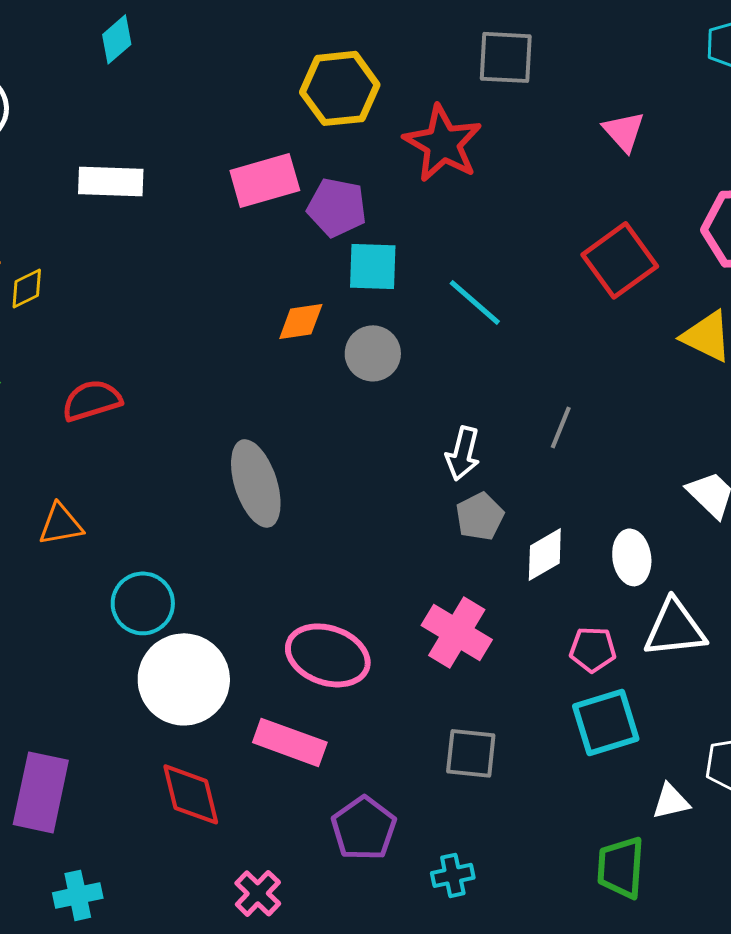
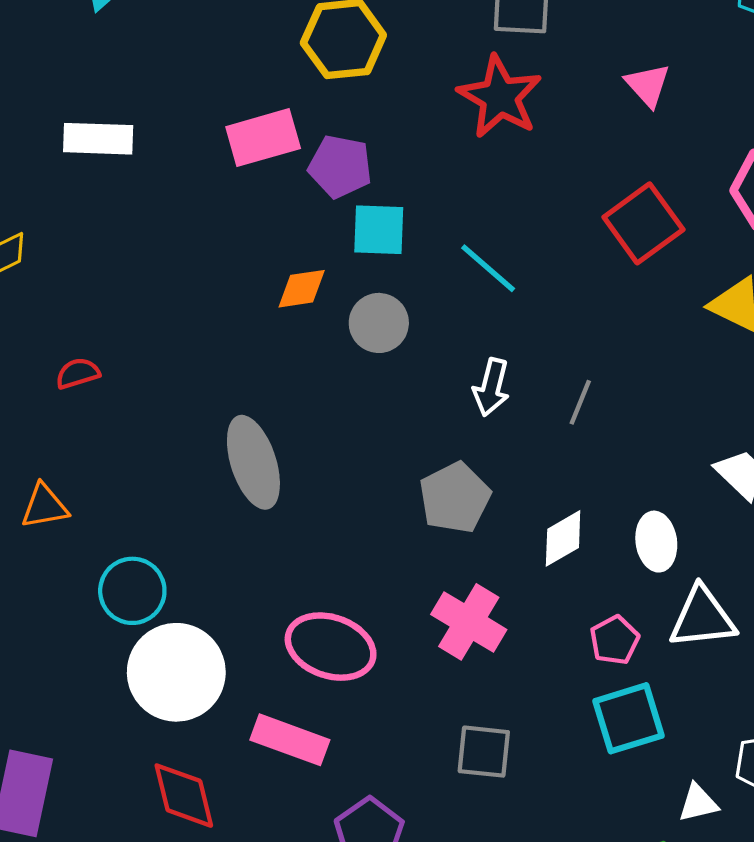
red star: (443, 143) -> (500, 97), moved
red semicircle: (92, 400) -> (78, 373), size x0.7
white arrow: (463, 453) -> (491, 387), moved
gray pentagon: (480, 516) -> (455, 498), moved, size x1.4
pink pentagon: (593, 649) -> (615, 640), turned -30

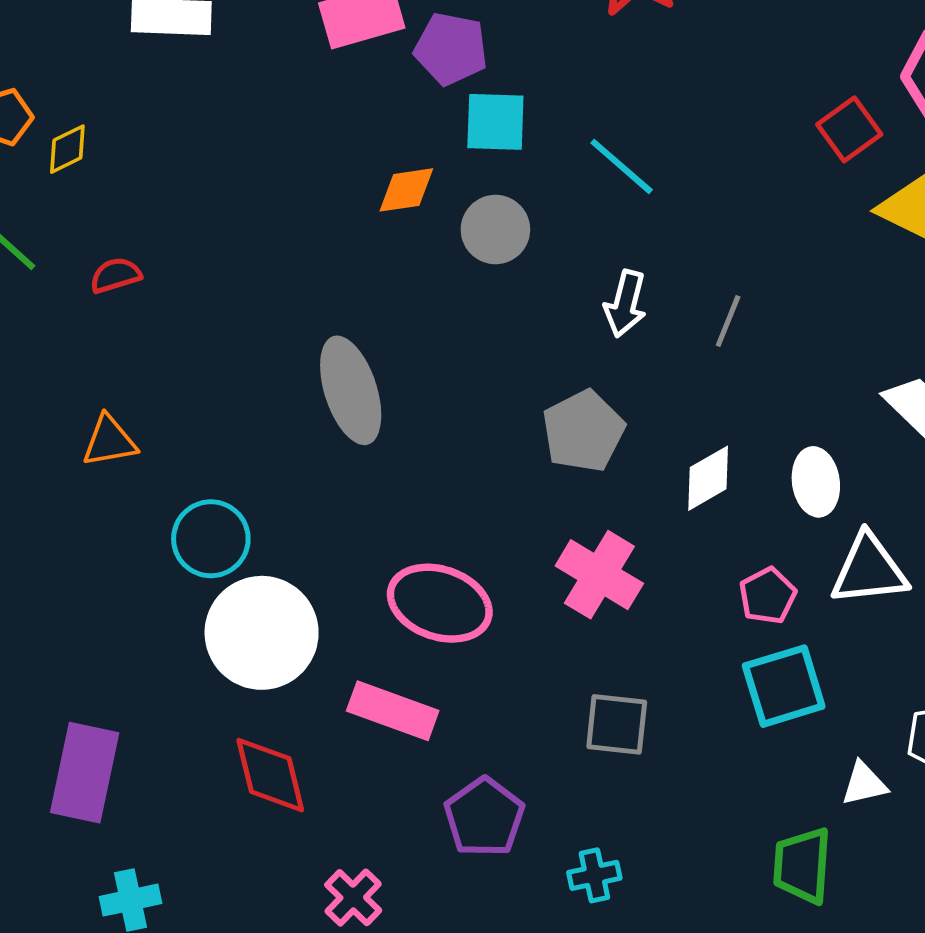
red square: (643, 223) -> (849, 129), moved, size x0.7
red semicircle: (78, 373) -> (116, 275), moved

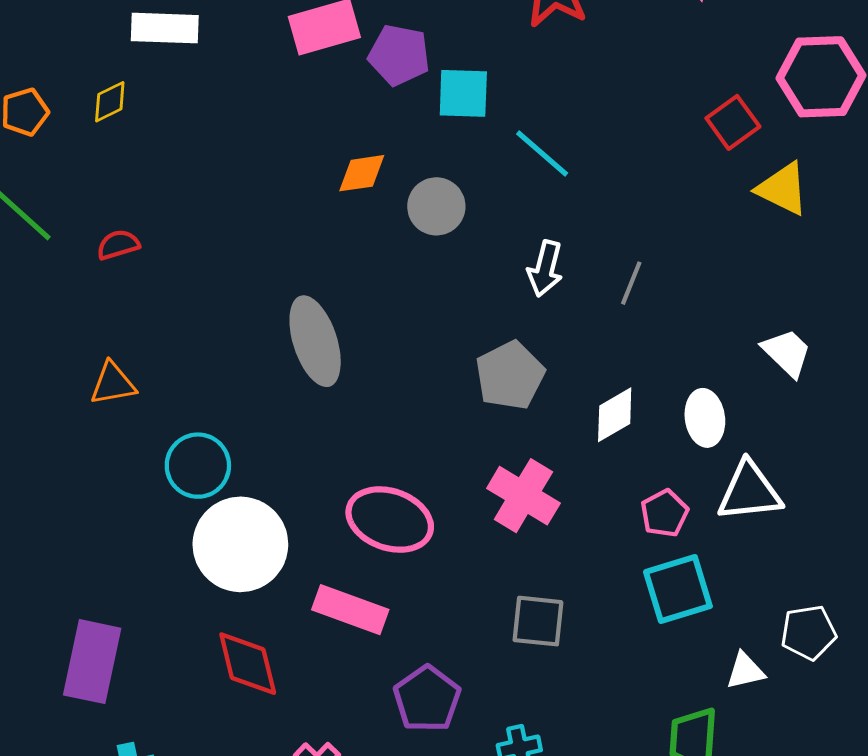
cyan square: (495, 122) -> (463, 93), moved
yellow diamond: (67, 149) -> (110, 102), moved

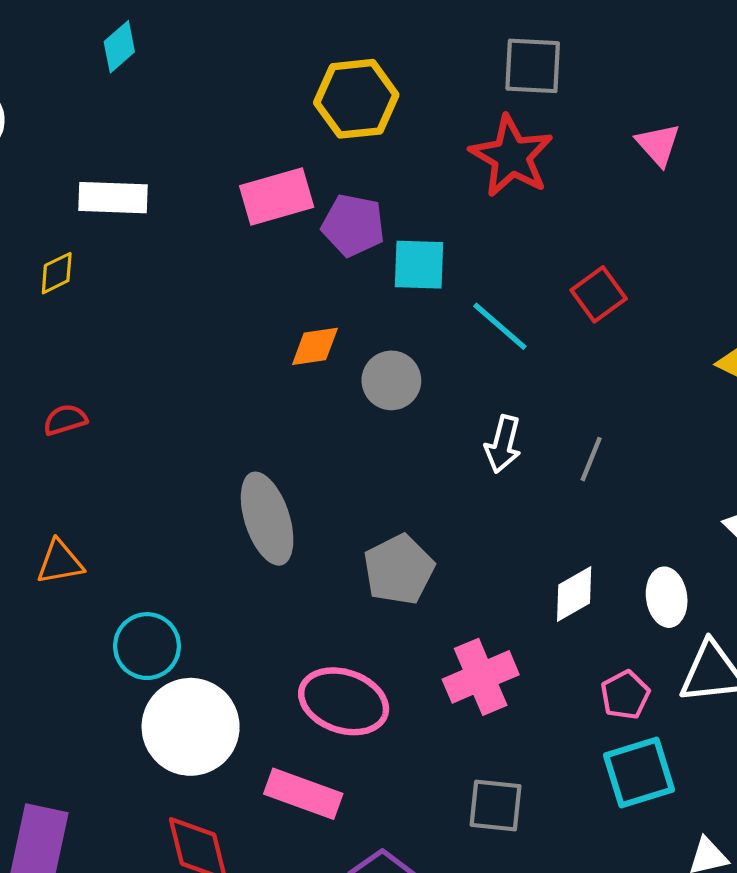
red square: (733, 122) -> (599, 294), moved
gray pentagon: (510, 375) -> (399, 570), moved
pink cross: (523, 496) -> (481, 677), turned 36

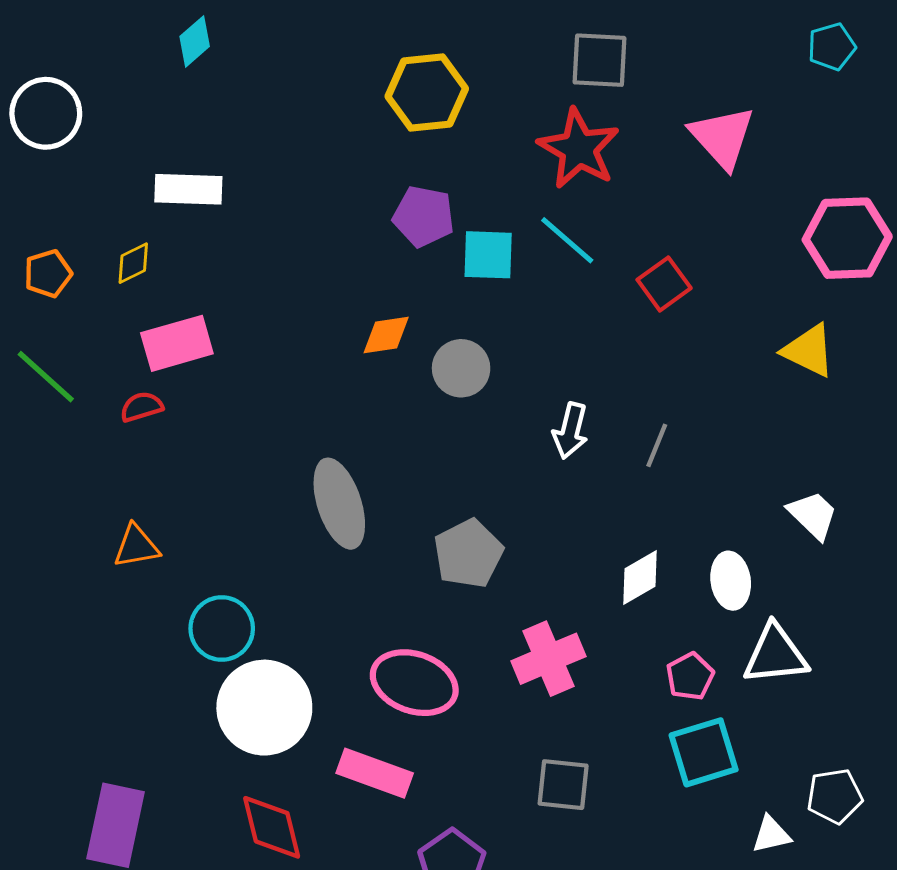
pink triangle: (658, 145) -> (722, 137), size x1.5
pink rectangle: (277, 197) -> (177, 343), moved
cyan line: (500, 326) -> (567, 240), moved

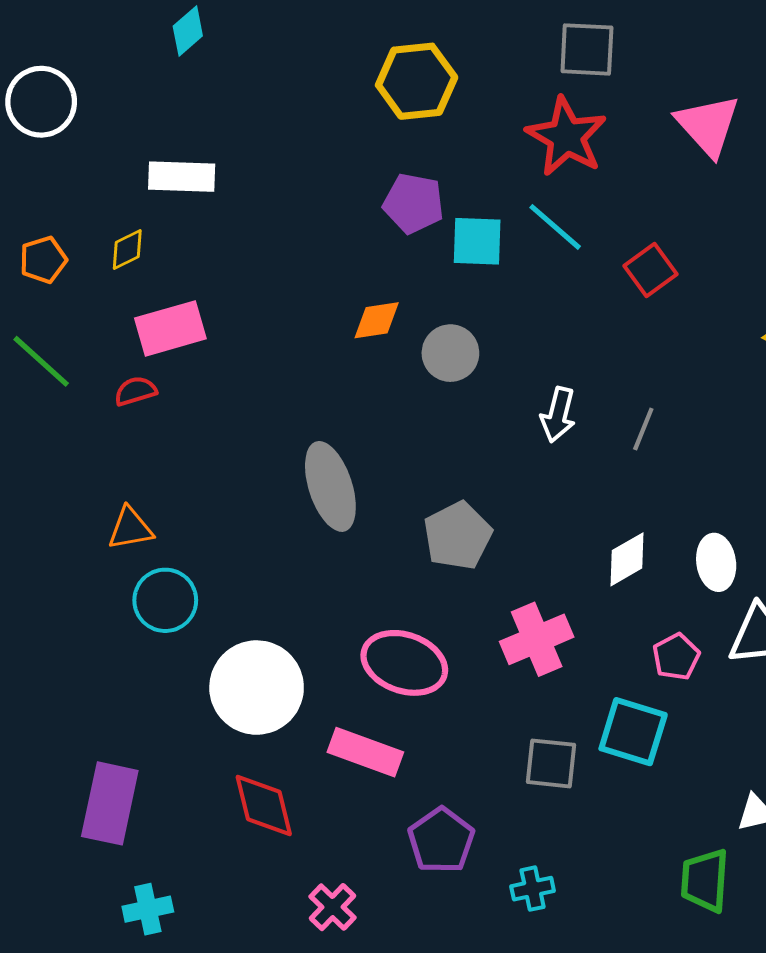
cyan circle: (222, 628) -> (165, 600), moved
cyan square: (704, 752) -> (633, 732), moved, turned 34

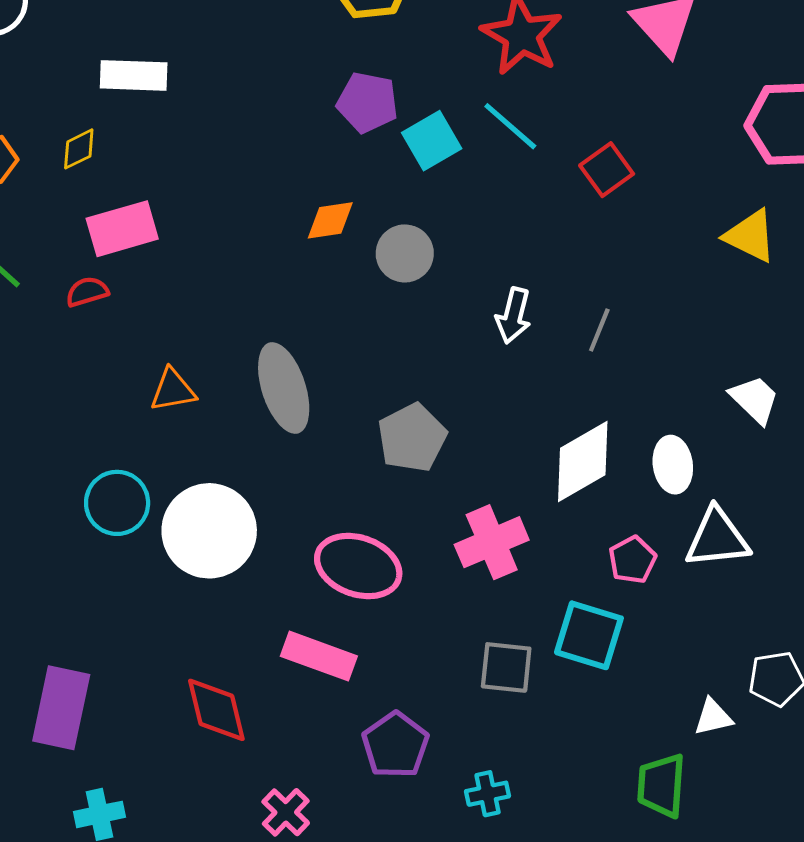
cyan square: (477, 241) -> (432, 141), turned -32
orange triangle: (130, 529) -> (173, 390), moved
white diamond: (627, 559) -> (583, 461), size x1.5
white circle: (257, 688) -> (209, 531), moved

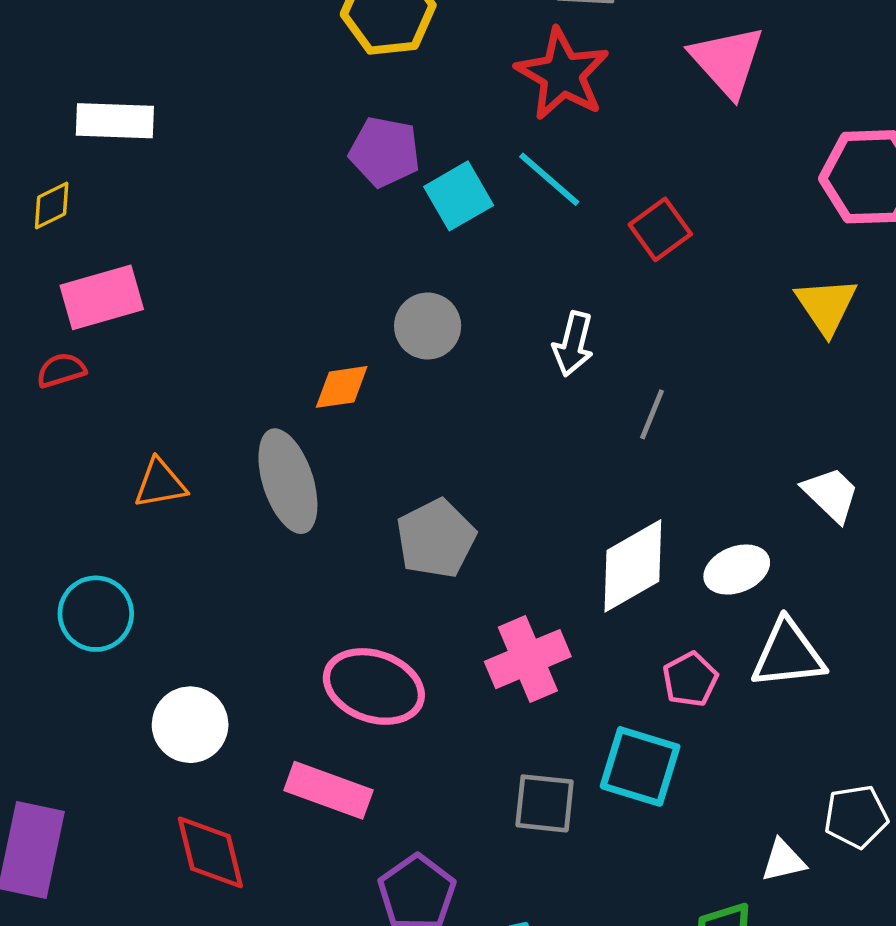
orange diamond: (330, 220) -> (342, 387), moved
yellow triangle: (750, 236) -> (826, 306), turned 30
white arrow: (513, 316) -> (573, 344), moved
white ellipse: (673, 465) -> (737, 570), turned 76
white circle: (209, 531) -> (190, 725), moved, size x0.7

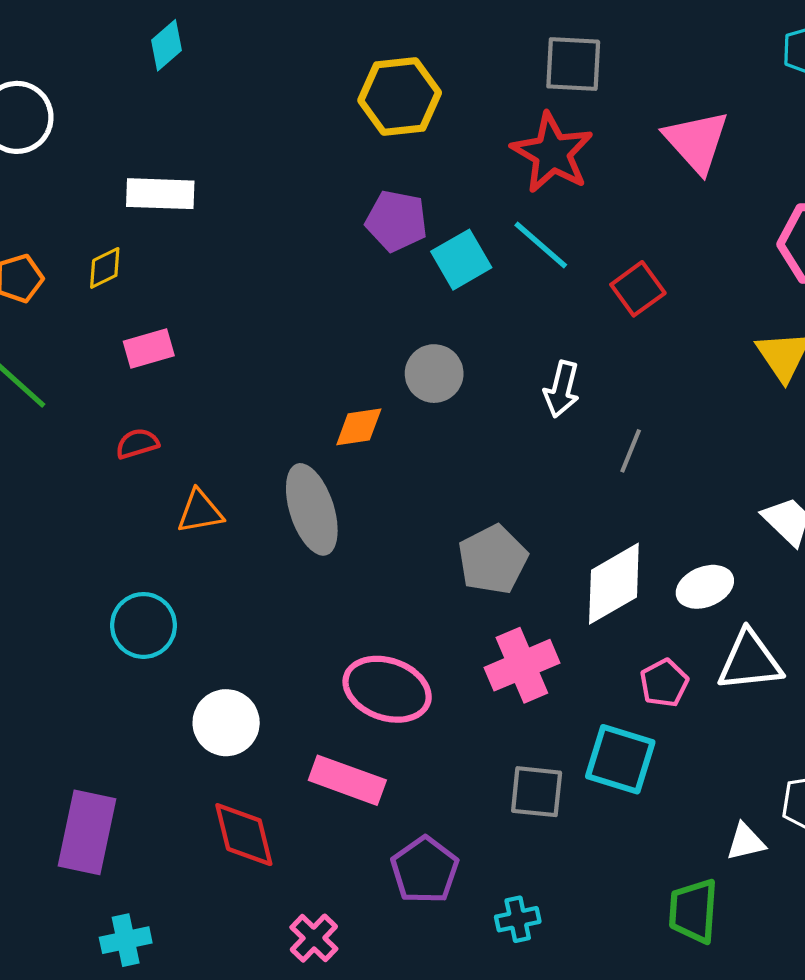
pink rectangle: (102, 297) -> (149, 348), size x0.7
red semicircle: (61, 370) -> (137, 444), moved
gray pentagon: (436, 538) -> (493, 560), moved

